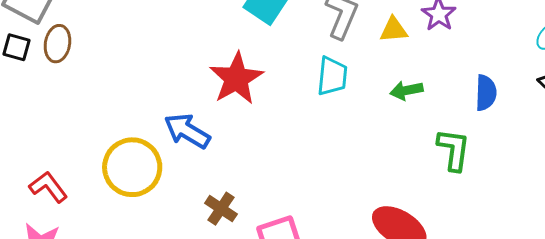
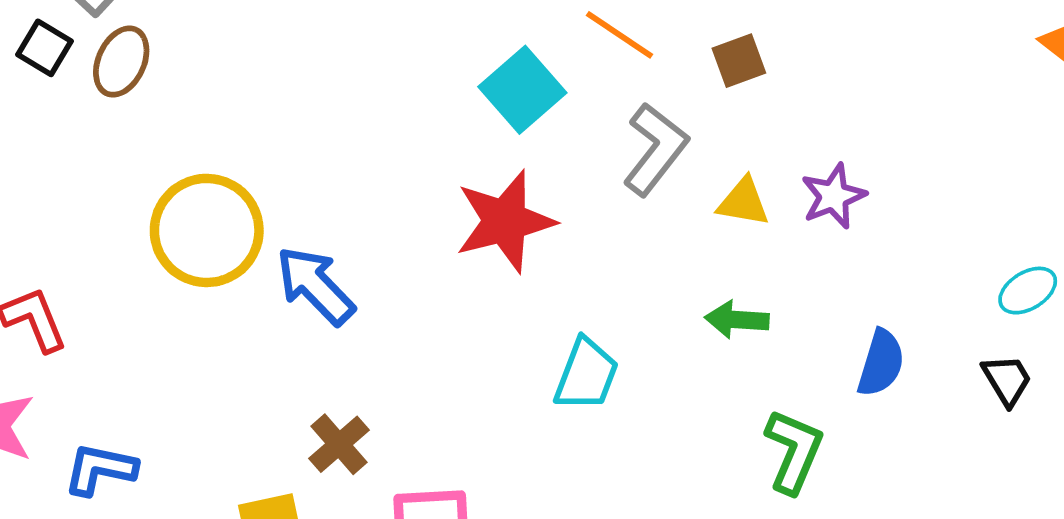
cyan trapezoid: (332, 76) -> (586, 375), moved
red star: (236, 78) -> (505, 221), moved
yellow circle: (132, 167) -> (207, 230), moved

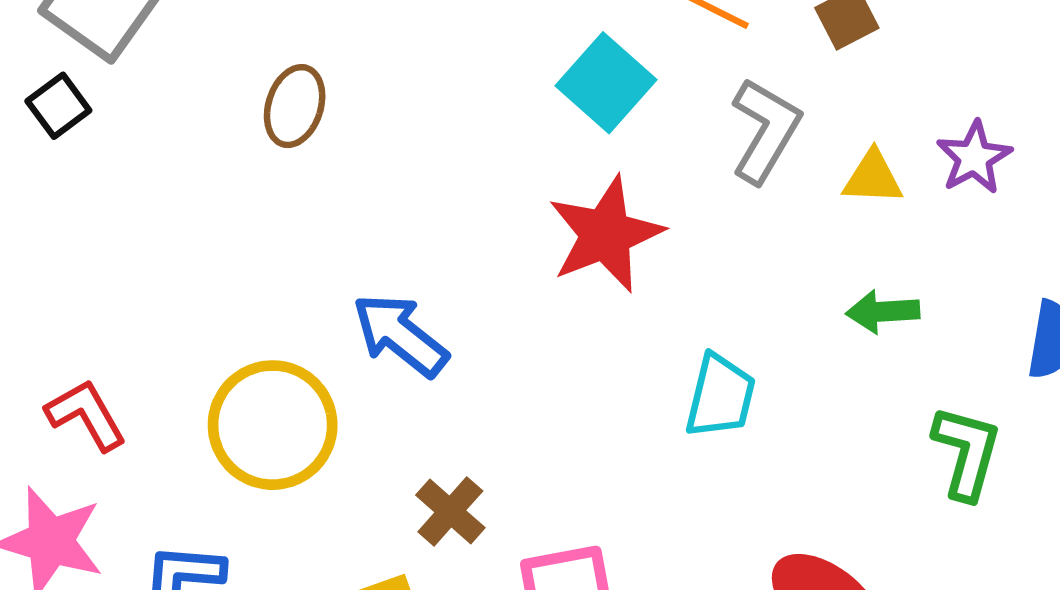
black square: (44, 48) -> (58, 106), turned 30
brown ellipse: (121, 62) -> (295, 106), moved
yellow circle: (207, 230) -> (273, 425), moved

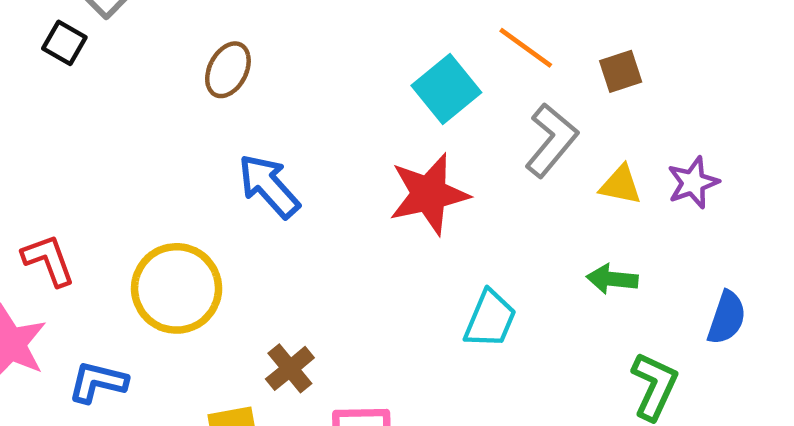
black square: (58, 106) -> (64, 43), turned -33
blue arrow: (400, 335) -> (269, 186), moved

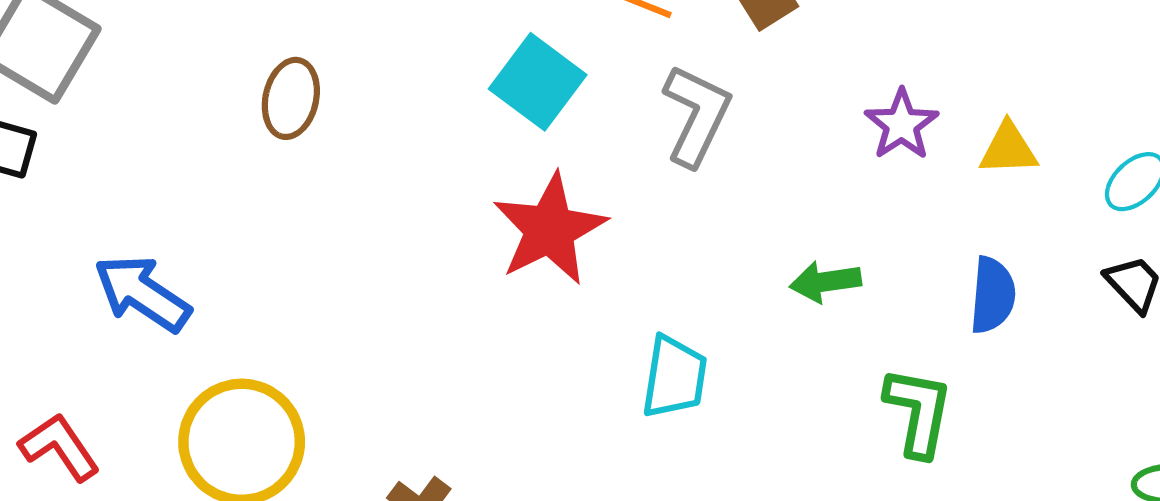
brown ellipse: (228, 70) -> (291, 98), moved
yellow triangle: (620, 185) -> (1008, 149), moved
blue arrow: (269, 186) -> (142, 293), moved

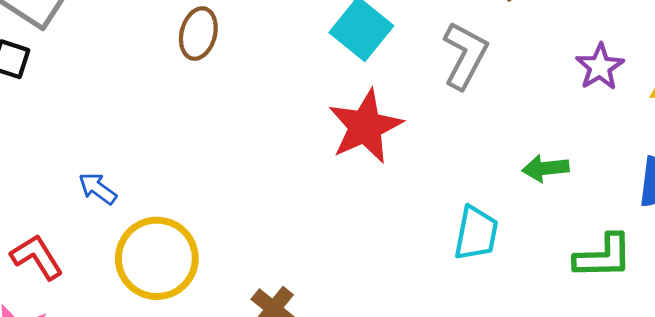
blue arrow: (142, 293) -> (98, 188), moved, size x0.6
cyan trapezoid: (674, 377) -> (476, 233), moved
green L-shape: (918, 412) -> (603, 256), turned 76

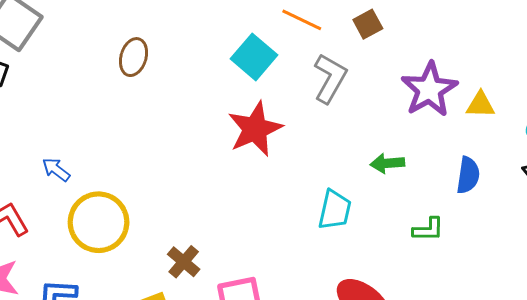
purple star: (600, 67) -> (429, 89), size x1.6
green L-shape: (603, 256) -> (428, 229), size x0.7

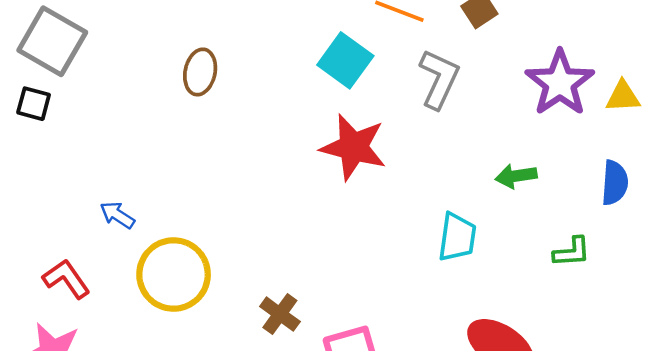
red star: (255, 129) -> (353, 147), turned -30

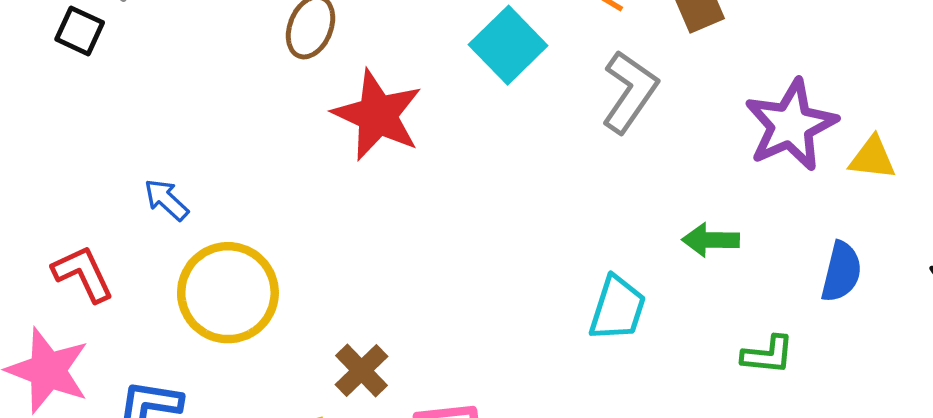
red star: (353, 147) -> (377, 115), moved

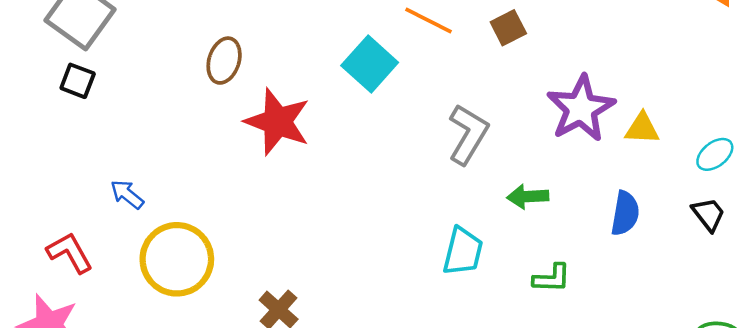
black square: (80, 31) -> (78, 81), moved
gray L-shape: (630, 92) -> (468, 134), moved
green L-shape: (768, 355) -> (552, 278), moved

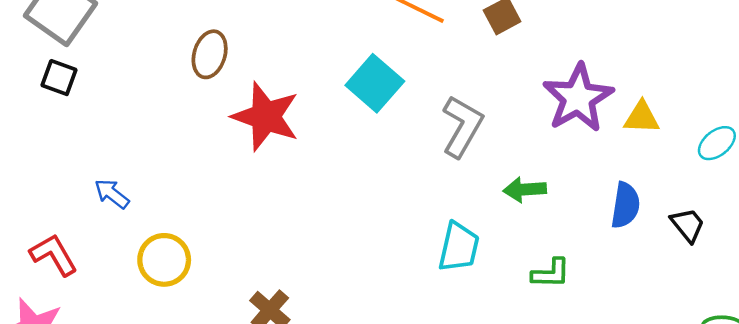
cyan square: (370, 64) -> (375, 83), moved
black trapezoid: (709, 214) -> (688, 225), moved
yellow circle: (177, 259) -> (164, 260), size x0.7

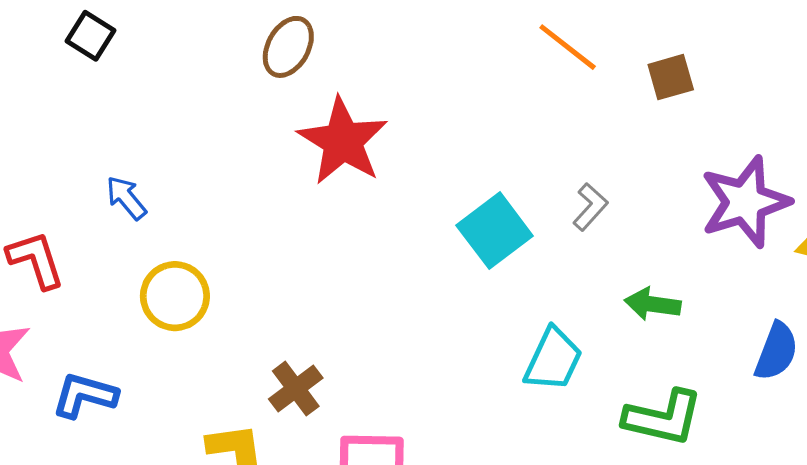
cyan square: (375, 83) -> (495, 231), moved
gray L-shape: (462, 126) -> (590, 207), size x0.6
green L-shape: (551, 273) -> (663, 418), size x1.5

